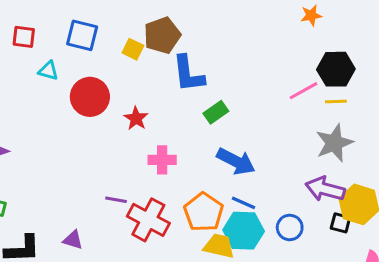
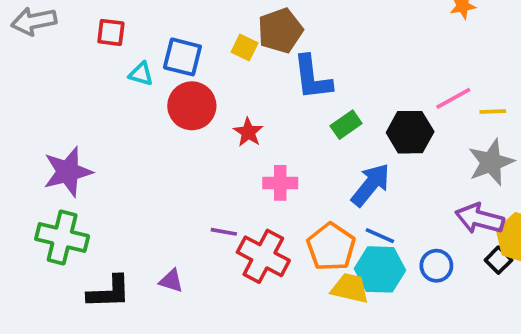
blue square: (82, 35) -> (182, 57), moved
black hexagon: (336, 69) -> (410, 132), moved
blue arrow: (236, 161) -> (371, 185), turned -78
black square: (340, 223) -> (498, 260), turned 30

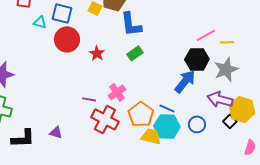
green rectangle: (346, 125) -> (135, 53), moved
black hexagon: (410, 132) -> (197, 59), moved
pink cross: (280, 183) -> (117, 92), moved, turned -36
blue arrow: (371, 185) -> (185, 81), moved
purple line: (224, 232) -> (89, 99), moved

